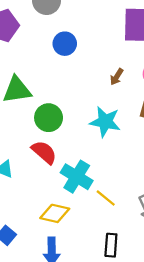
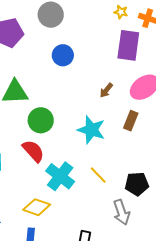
yellow line: (106, 198) -> (98, 175), moved

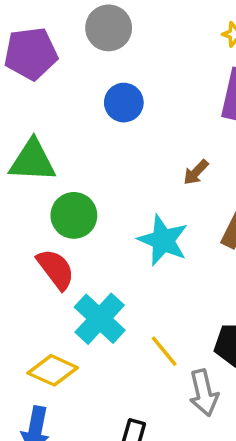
yellow line: (98, 175) -> (164, 351), moved

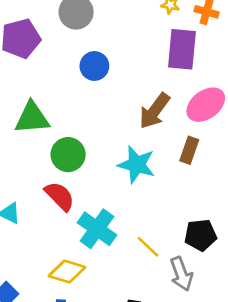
brown arrow: (196, 172) -> (155, 111), size x1.8

